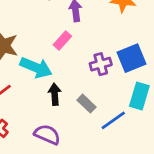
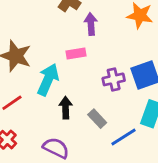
pink rectangle: (62, 40) -> (76, 54), turned 36
cyan arrow: (36, 67) -> (48, 80), turned -92

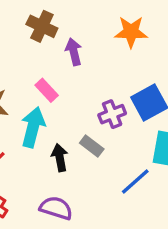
pink rectangle: (76, 54) -> (47, 90), moved, turned 66
gray rectangle: (97, 119) -> (92, 146), moved

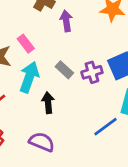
pink rectangle: (47, 90) -> (26, 44), moved
gray rectangle: (92, 146) -> (64, 70), moved

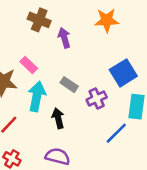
purple cross: (92, 72) -> (97, 98), moved

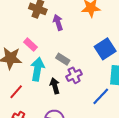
purple cross: (97, 98) -> (74, 75), moved

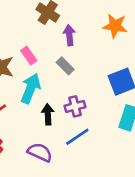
gray rectangle: (63, 59) -> (65, 66), moved
blue line: (101, 96) -> (77, 137), moved

